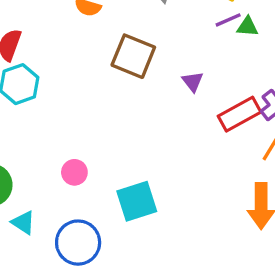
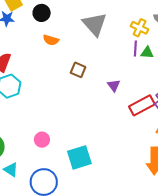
purple line: (228, 20) -> (135, 48), turned -63
brown square: (133, 56) -> (78, 70), size x0.6

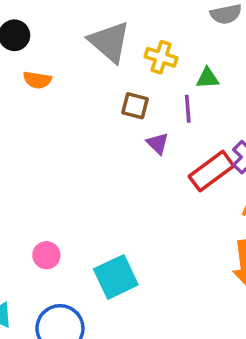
yellow cross: (140, 28) -> (161, 57), moved
purple line: (135, 48) -> (188, 109), moved
brown square: (78, 70) -> (135, 106), moved

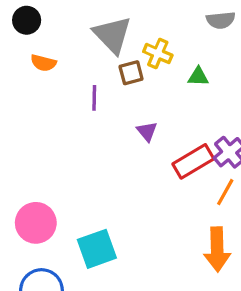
brown square: (135, 106) -> (131, 73), moved, turned -35
purple line: (188, 109) -> (94, 98), moved
pink circle: (46, 255) -> (36, 223), size x1.6

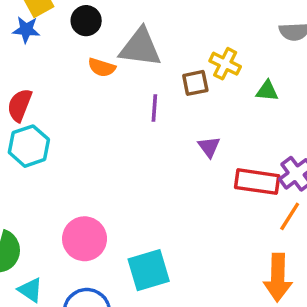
gray triangle: (112, 35) -> (140, 47), moved, turned -42
red rectangle: (193, 161) -> (257, 182), turned 36

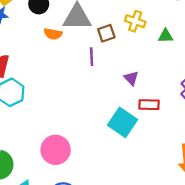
brown square: (195, 83) -> (106, 33), moved
red rectangle: (257, 182) -> (149, 105), moved, size x0.7
cyan square: (149, 270) -> (123, 122), moved, turned -32

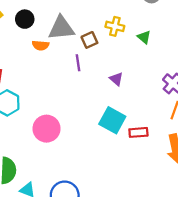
green triangle: (166, 36) -> (144, 37), turned 48
red rectangle: (149, 105) -> (138, 132), moved
pink circle: (56, 150) -> (47, 129), moved

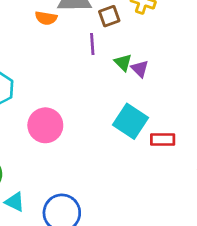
green triangle: (144, 37) -> (123, 62), moved

